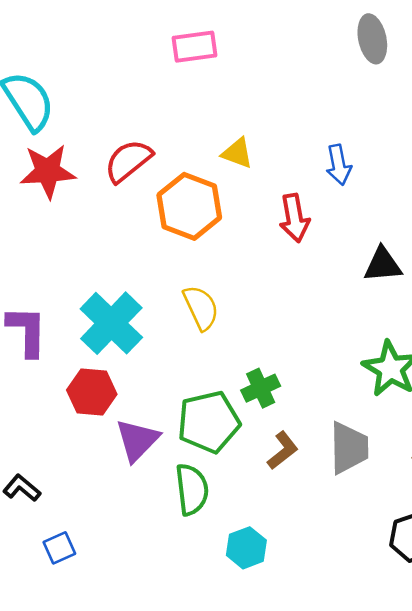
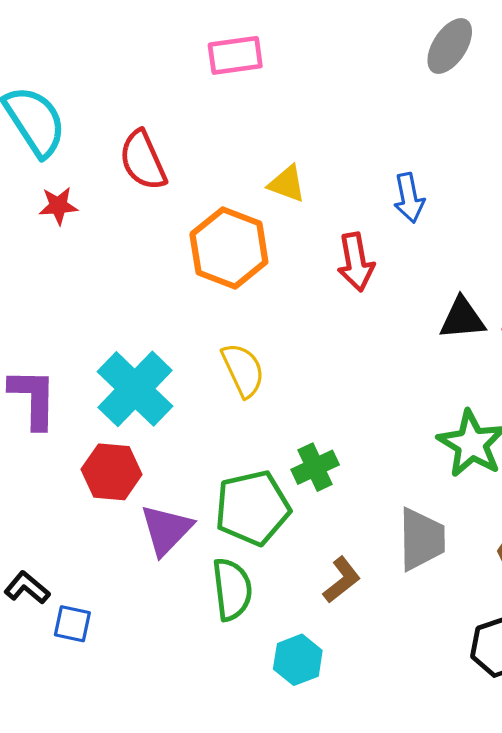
gray ellipse: (372, 39) -> (450, 46), turned 45
red semicircle: (128, 161) -> (143, 160), moved, turned -75
red star: (48, 171) -> (58, 206), size x0.6
brown L-shape: (283, 450) -> (342, 580), moved
blue square: (59, 548) -> (72, 624), moved, turned 36

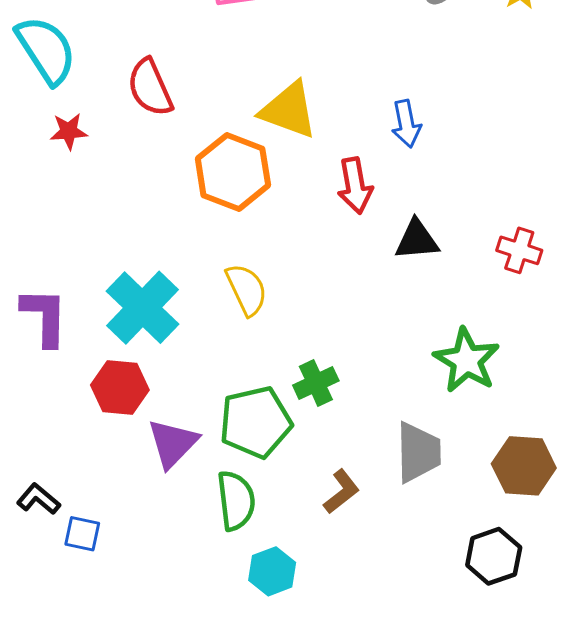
yellow triangle: (287, 184) -> (289, 110), size x1.6
black triangle: (462, 318) -> (417, 240), moved
cyan hexagon: (298, 660) -> (272, 571), moved

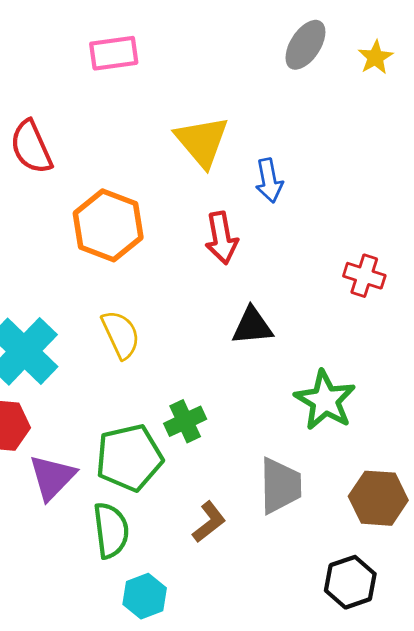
yellow triangle: (289, 110) -> (202, 141), moved, turned 30
black triangle: (417, 240) -> (252, 326), moved
red cross: (519, 250) -> (364, 276), moved

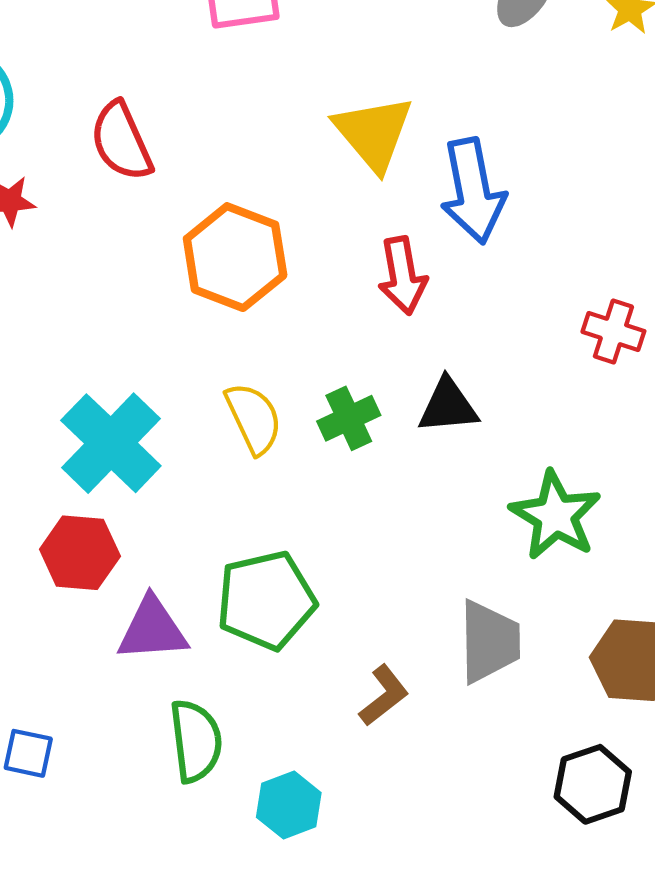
blue arrow: (269, 181) -> (473, 191), size x1.6
green cross: (185, 421) -> (349, 418), moved
purple triangle: (52, 477) -> (152, 629), turned 42
green semicircle: (111, 530) -> (196, 741), moved

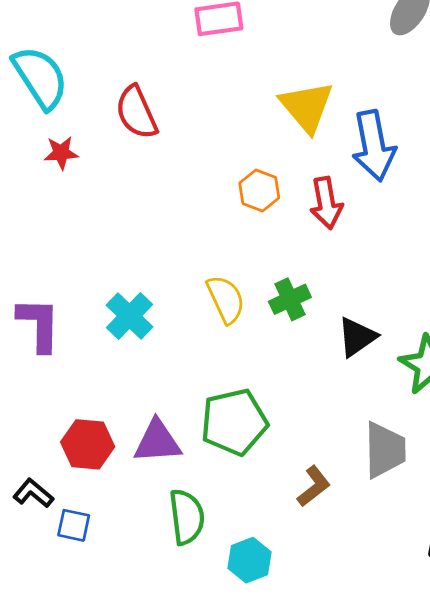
orange hexagon: (235, 257) -> (259, 190), moved, size x0.6
black triangle: (448, 406) -> (357, 337), moved, turned -30
cyan cross: (111, 443) -> (129, 316), size x0.7
red hexagon: (80, 553) -> (88, 444), moved

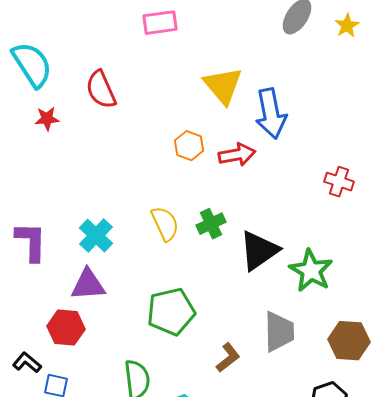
red arrow: (326, 203) -> (237, 155), turned -90
black triangle: (357, 337) -> (259, 251), size x1.4
purple triangle: (157, 442) -> (88, 285), moved

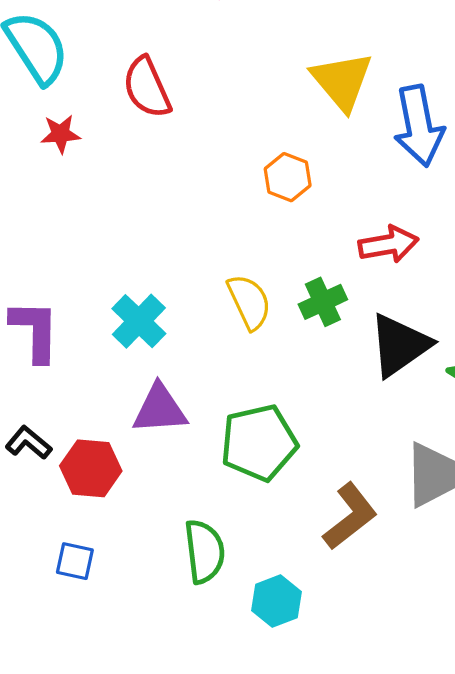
red arrow: (237, 155) -> (388, 244), moved
purple triangle: (88, 285) -> (160, 409), moved
brown L-shape: (228, 358) -> (350, 516), size x1.4
black L-shape: (27, 363) -> (28, 443), moved

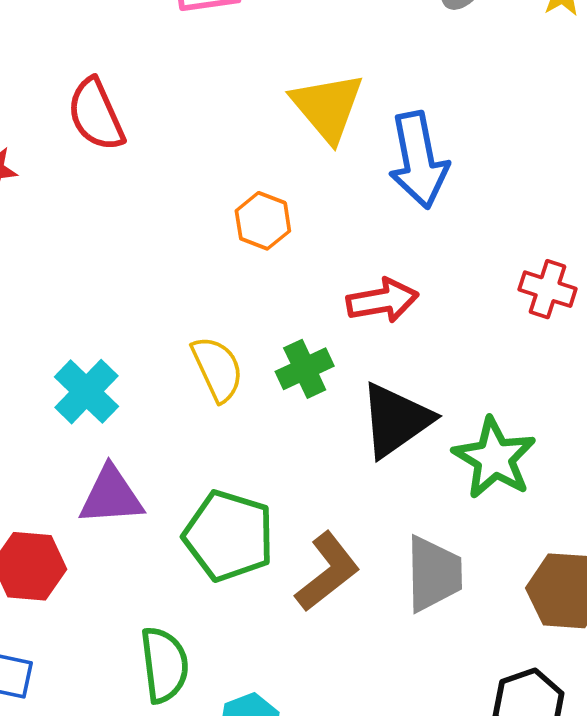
green pentagon: (259, 443) -> (229, 536), turned 30
brown L-shape: (350, 516) -> (327, 572), moved

